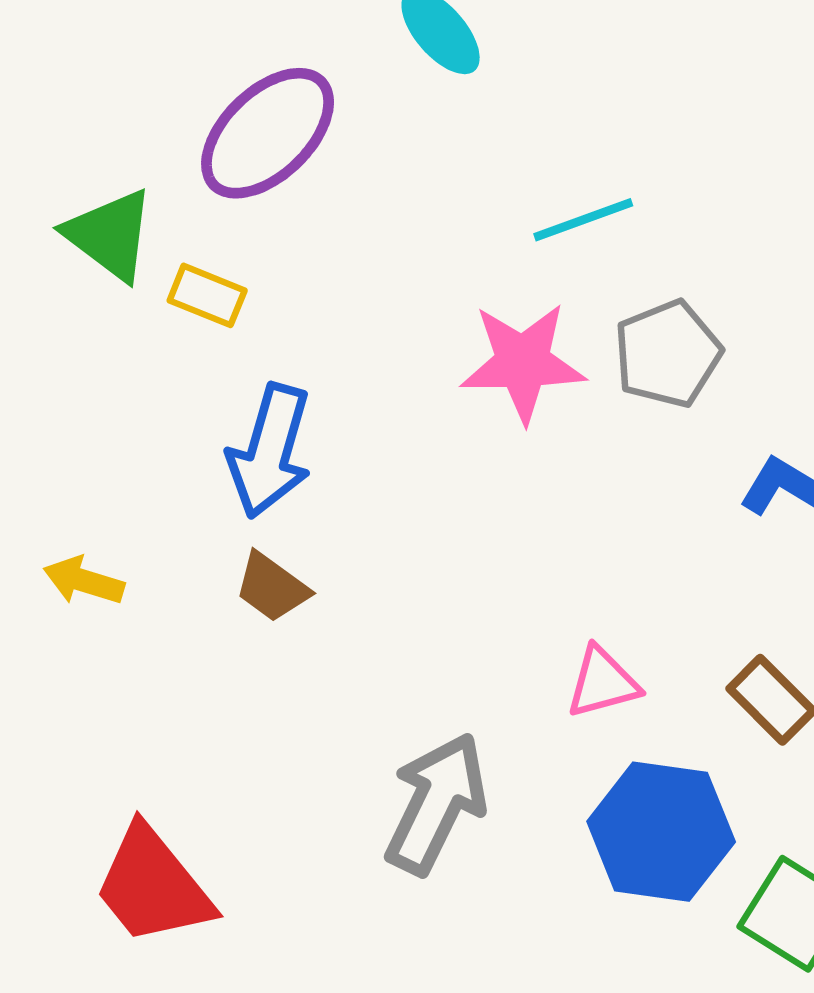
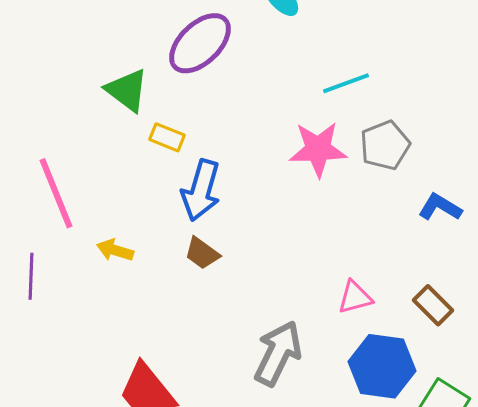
yellow rectangle: (207, 295) -> (167, 137), moved

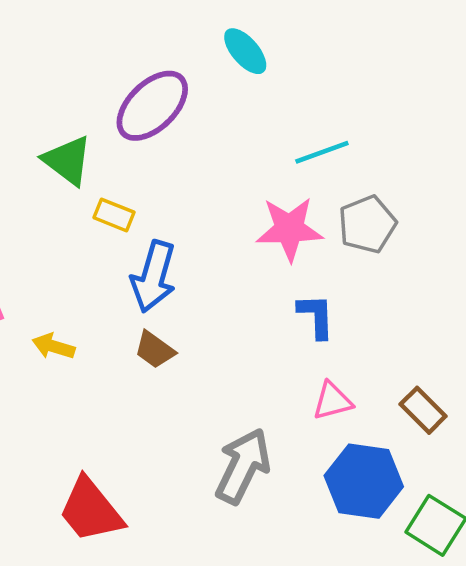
blue L-shape: (440, 207) -> (316, 316), moved, turned 57

